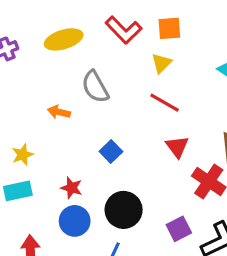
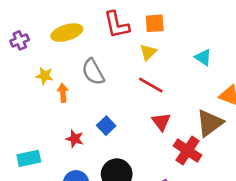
red L-shape: (124, 30) -> (117, 25), turned 32
orange arrow: (59, 112) -> (63, 93), turned 72
yellow star: (23, 155) -> (45, 76), moved, turned 30
red star: (71, 188) -> (75, 139), moved

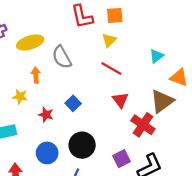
yellow ellipse: (67, 33) -> (30, 42), moved
cyan triangle: (203, 57) -> (156, 56), moved, turned 49
yellow star: (45, 76) -> (20, 97), moved

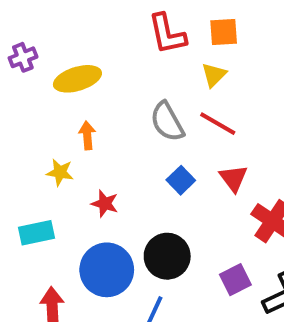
gray semicircle: (62, 57) -> (167, 122), moved
blue square: (73, 103) -> (181, 180), moved
blue circle: (47, 153) -> (107, 270), size x1.4

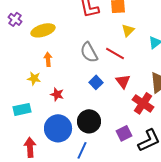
purple cross: (23, 57) -> (15, 19), turned -32
yellow triangle: (214, 75) -> (128, 30), moved

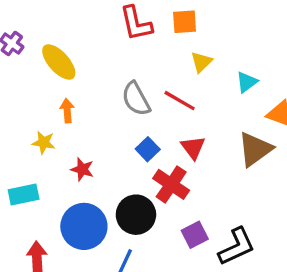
yellow ellipse: (43, 30) -> (59, 62), turned 65
red cross: (143, 103) -> (171, 184), moved

